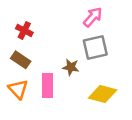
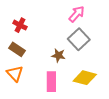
gray square: (95, 48) -> (79, 39), turned -30
pink rectangle: (48, 85) -> (51, 82), moved

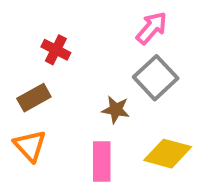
red cross: (20, 25) -> (56, 50), moved
brown rectangle: (17, 49) -> (34, 98), turned -63

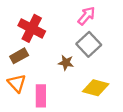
red cross: (56, 50) -> (32, 28), size x1.6
pink rectangle: (102, 162) -> (41, 96), moved

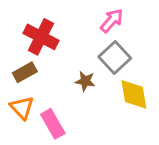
yellow diamond: (96, 88) -> (134, 94), moved, turned 65
pink rectangle: (41, 96) -> (53, 124), turned -30

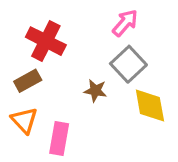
pink rectangle: (53, 124) -> (59, 139), turned 40

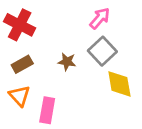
red cross: (46, 41) -> (20, 25), moved
brown star: (95, 91) -> (67, 62), moved

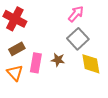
brown star: (67, 62) -> (58, 60), moved
pink rectangle: (47, 110) -> (36, 63), moved

